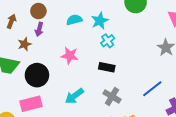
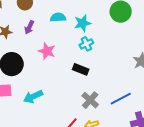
purple arrow: (39, 29) -> (29, 27), moved
cyan arrow: (74, 96) -> (33, 97), moved
gray cross: (112, 96) -> (90, 100), moved

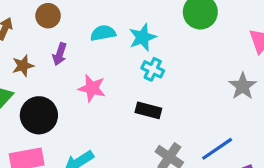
cyan cross: (86, 44) -> (153, 69), turned -32

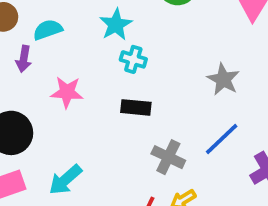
cyan semicircle: (103, 33) -> (48, 30), moved
gray star: (243, 86) -> (223, 79), moved

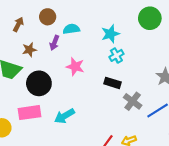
cyan cross: (133, 59) -> (116, 55), turned 32
gray cross: (168, 157) -> (133, 101), moved

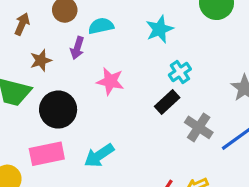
cyan cross: (116, 55) -> (180, 72), moved
black rectangle: (112, 83) -> (167, 102), turned -56

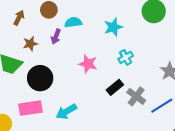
pink star: (110, 81) -> (88, 64), moved
black rectangle: (167, 102) -> (115, 87), moved

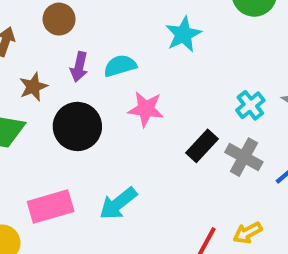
cyan semicircle: (73, 22) -> (120, 66), moved
cyan cross: (126, 57) -> (250, 105), moved
black circle: (40, 78) -> (77, 126), moved

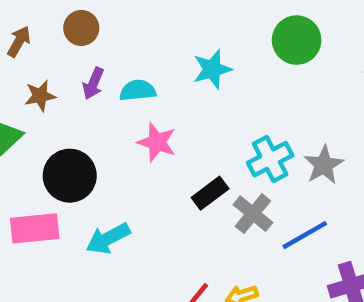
cyan cross: (250, 105) -> (270, 159), size x1.4
black circle: (77, 126) -> (70, 176), moved

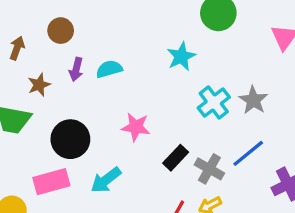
cyan star: (212, 69) -> (181, 56), moved
pink star: (157, 142) -> (136, 127), moved
black rectangle: (210, 193) -> (176, 158), moved
gray cross: (253, 214) -> (209, 169), moved

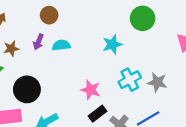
brown circle: (61, 31) -> (49, 15), moved
gray star: (253, 100) -> (157, 82), turned -30
pink star: (136, 127) -> (91, 90), moved

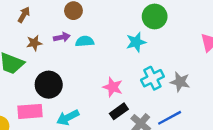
green circle: (143, 18) -> (155, 17), moved
purple arrow: (38, 42) -> (62, 37), turned -126

